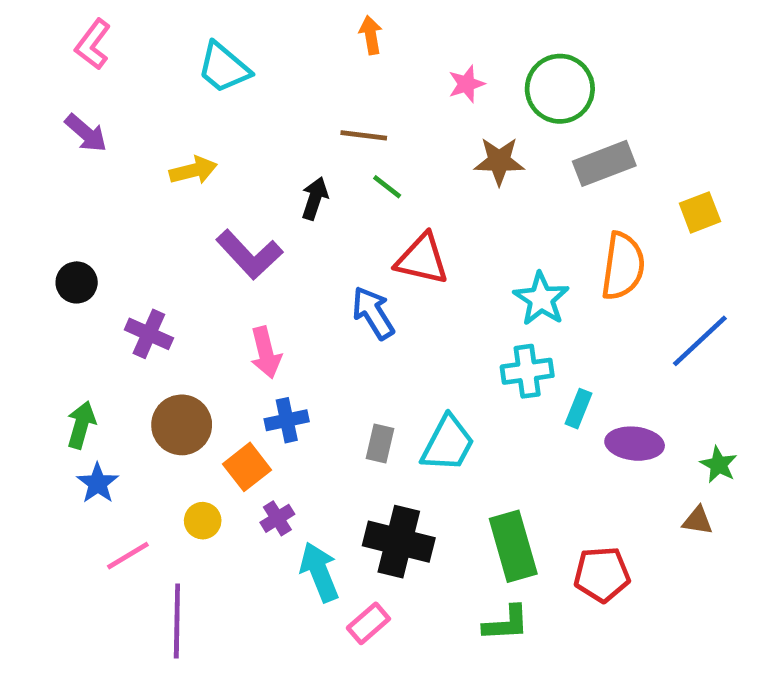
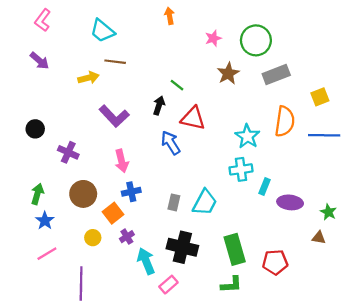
brown line: (364, 135) -> (115, 62), moved
brown star: (499, 161) -> (228, 73), turned -30
black arrow: (315, 198) -> (159, 105), moved
blue line: (700, 341) -> (324, 135), moved, turned 44
pink line: (128, 556) -> (47, 254), moved

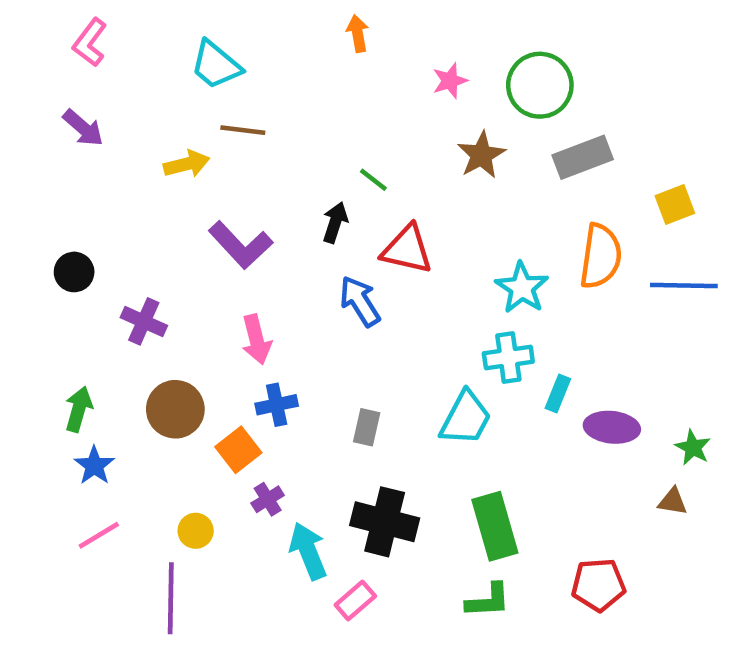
cyan trapezoid: (205, 202) -> (466, 418), moved
yellow circle: (93, 238) -> (196, 531), moved
red pentagon: (275, 262) -> (598, 585), moved

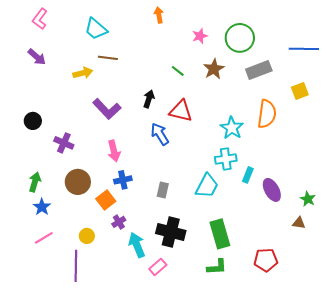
green line: (373, 180) -> (178, 71), moved
blue line: (684, 285) -> (304, 49), moved
purple ellipse: (612, 427) -> (272, 190), turned 55

